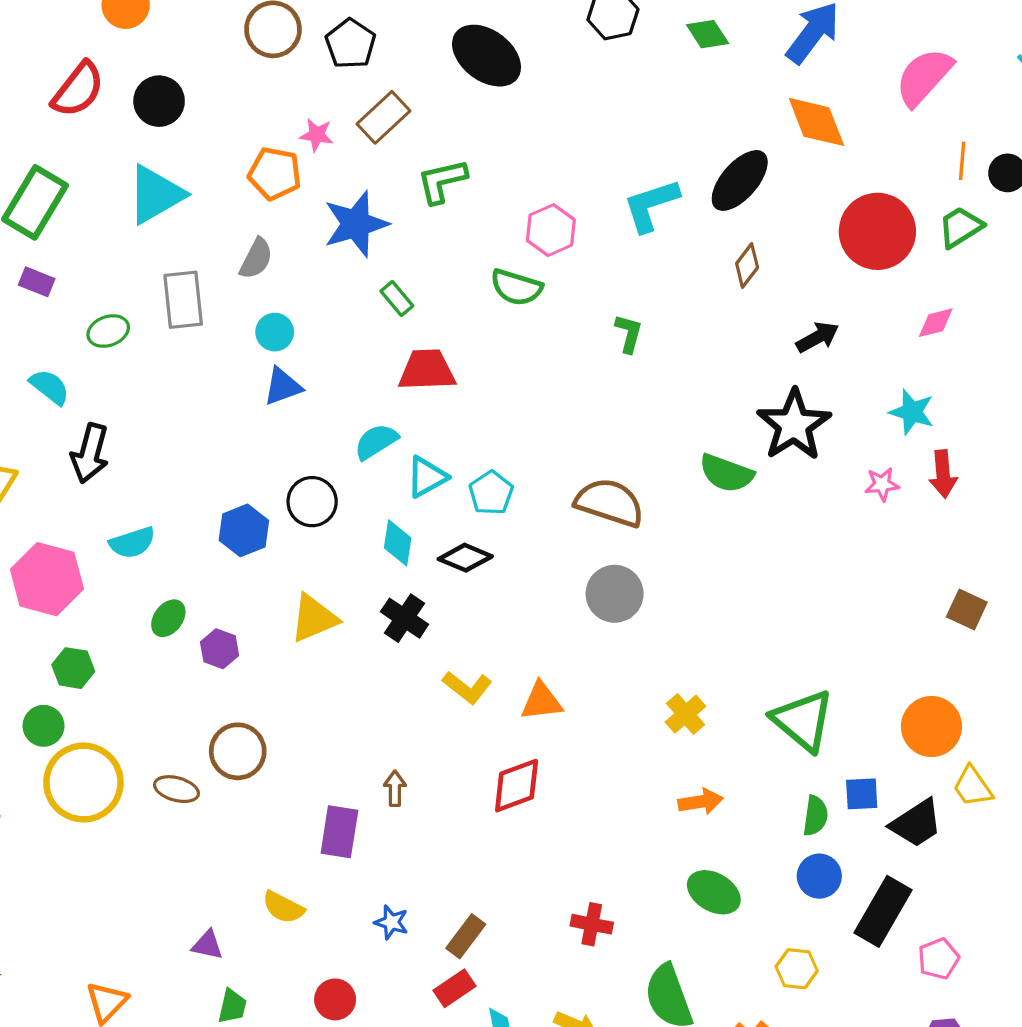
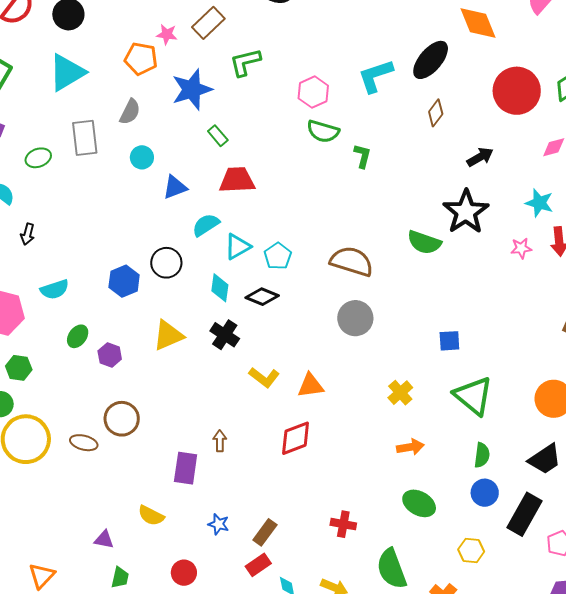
green semicircle: (516, 287) -> (323, 131), moved
blue triangle: (283, 386) -> (175, 187), moved
black arrow: (90, 453) -> (28, 234), size x0.6
blue square: (862, 794) -> (449, 341), moved

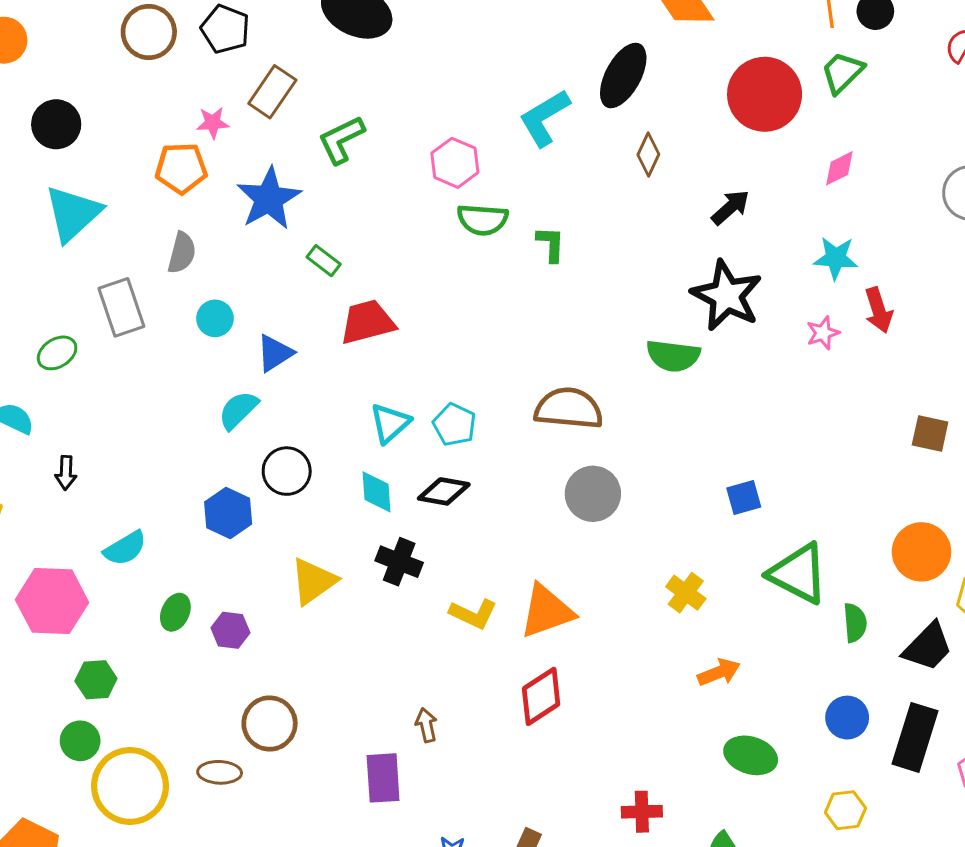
cyan semicircle: (206, 225) -> (238, 410), moved
orange triangle: (311, 386) -> (547, 611), size x1.4
green semicircle: (482, 455) -> (855, 623), moved

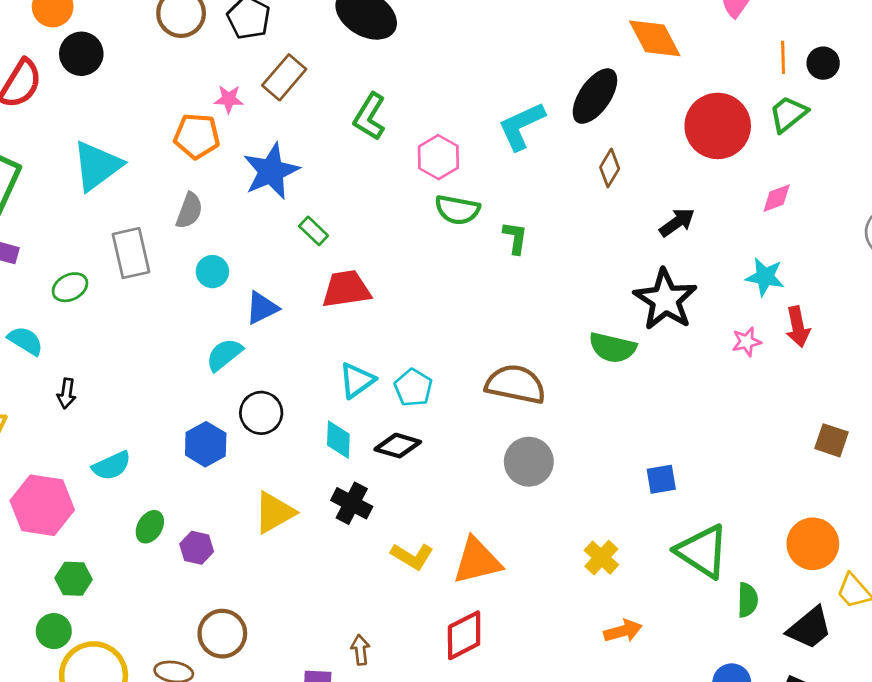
black circle: (56, 124) -> (81, 54), moved
green L-shape: (341, 140) -> (370, 117), moved, turned -39

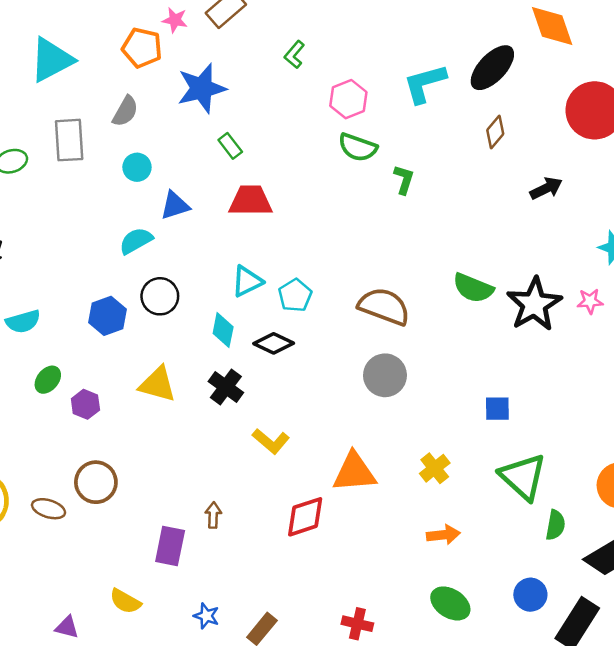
green L-shape: (370, 117) -> (294, 55), size x0.7
black star: (665, 300) -> (534, 304), moved
yellow triangle: (274, 512) -> (158, 384), turned 36
orange triangle: (477, 561) -> (354, 472), moved

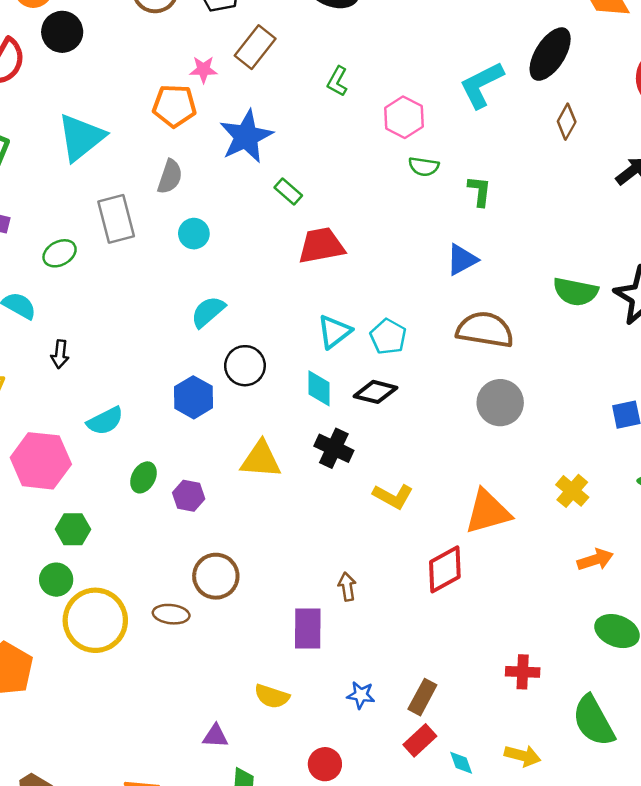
green semicircle: (358, 147) -> (424, 167), size x0.7
blue triangle: (175, 205) -> (462, 260), moved

